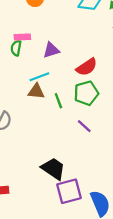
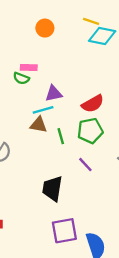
green semicircle: (16, 48) -> (21, 78), turned -84
purple triangle: (51, 50) -> (54, 94), moved
black trapezoid: (53, 169) -> (52, 189), moved, turned -120

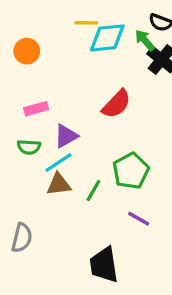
pink rectangle: (29, 67) -> (36, 109), moved
green semicircle: (21, 78) -> (29, 147), moved
red semicircle: (93, 104) -> (116, 104), moved
green line: (61, 136) -> (93, 191), turned 63

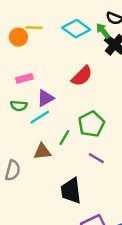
yellow line: (86, 23) -> (34, 28), moved
cyan diamond: (107, 38) -> (76, 29), turned 40
brown triangle: (59, 184) -> (42, 152), moved

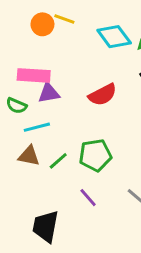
pink rectangle: (24, 78) -> (34, 75), size x1.5
purple triangle: (45, 98) -> (49, 93), moved
brown triangle: (42, 152) -> (29, 156), moved

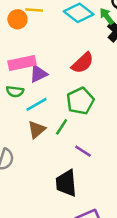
green pentagon: (95, 155) -> (80, 101), moved
brown triangle: (29, 156) -> (37, 130), turned -36
purple line: (88, 198) -> (83, 151), moved

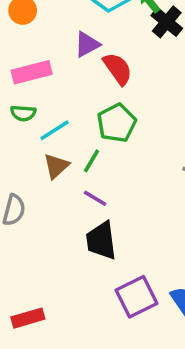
red semicircle: (83, 63) -> (118, 69), turned -80
purple triangle: (38, 74) -> (87, 44), moved
purple line: (83, 151) -> (95, 198), moved

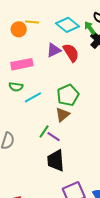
red semicircle: (118, 69) -> (71, 53), moved
green line: (91, 161) -> (44, 131), moved
brown triangle: (56, 166) -> (63, 115), moved

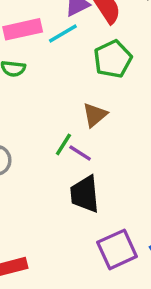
green pentagon: (68, 95) -> (113, 59), moved
cyan line: (33, 97) -> (63, 33), moved

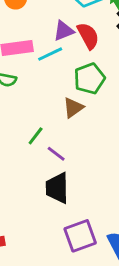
brown triangle: (95, 115) -> (73, 108), moved
green line: (63, 144) -> (36, 136), moved

